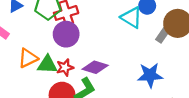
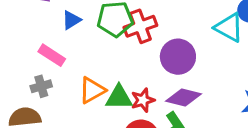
purple circle: (66, 34) -> (178, 57), moved

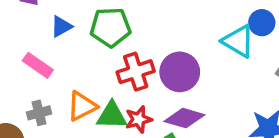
red cross: (140, 26) -> (136, 72), moved
gray cross: (41, 86) -> (39, 113), moved

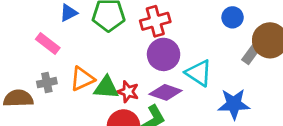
cyan triangle: (238, 41) -> (199, 73), moved
red cross: (136, 72) -> (155, 21), moved
red star: (139, 119) -> (128, 92), turned 30

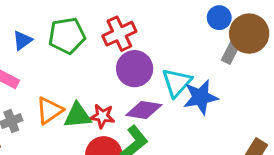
blue circle: (233, 17) -> (219, 18), moved
cyan triangle: (199, 73) -> (177, 83), turned 48
blue star: (234, 104) -> (200, 97), moved

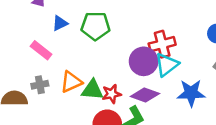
red cross: (119, 34) -> (162, 44), moved
cyan triangle: (177, 83) -> (167, 65), moved
red star: (102, 116) -> (112, 94), turned -30

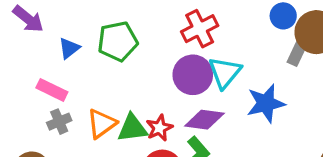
red cross: (162, 44) -> (200, 29), moved
gray cross: (40, 85) -> (59, 122), moved

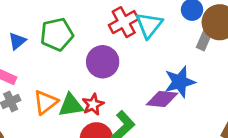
cyan triangle: (225, 72) -> (149, 25), moved
purple circle: (193, 75) -> (103, 62), moved
purple diamond: (204, 120) -> (162, 99), moved

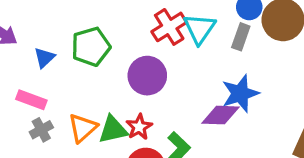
gray rectangle: (205, 39) -> (241, 37), moved

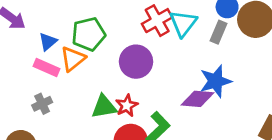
pink rectangle: (31, 100) -> (47, 68), moved
orange triangle: (83, 128) -> (73, 59), moved

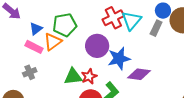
blue star: (216, 81) -> (119, 58), moved

